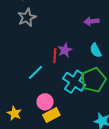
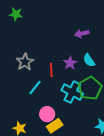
gray star: (27, 18) -> (25, 62), moved
purple star: (65, 50) -> (70, 63), moved

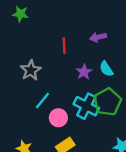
red line: (51, 70) -> (64, 45), moved
pink circle: (47, 114) -> (58, 118), moved

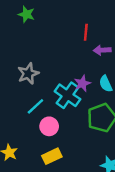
red line: (64, 45) -> (86, 32), moved
cyan cross: (86, 106) -> (67, 95), moved

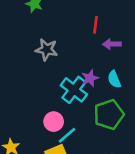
gray star: (28, 74) -> (47, 50), moved, turned 30
cyan line: (35, 106) -> (67, 135), moved

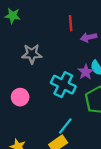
purple star: (90, 78) -> (86, 72), moved
pink circle: (54, 122) -> (20, 97), moved

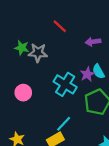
green star: (13, 16) -> (22, 48), moved
red line: (71, 23) -> (60, 26), moved, turned -48

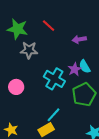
green star: (22, 48) -> (17, 29), moved, size x1.5

